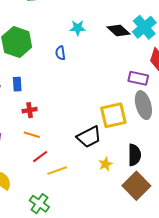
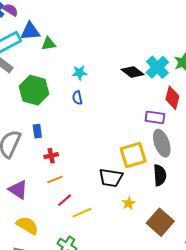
cyan star: (78, 28) -> (80, 73), moved
orange line: (32, 135) -> (55, 180), turned -35
black trapezoid: (89, 137) -> (111, 178), turned 40
black semicircle: (134, 155) -> (160, 175), moved

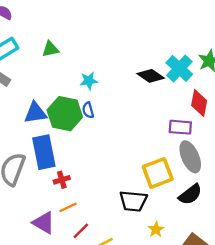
blue triangle: (30, 31) -> (35, 113), moved
green hexagon: (34, 90) -> (65, 114), moved
blue rectangle: (37, 131) -> (44, 152), size x2.0
black semicircle: (160, 175) -> (190, 194), turned 60
purple triangle: (18, 190) -> (44, 223), moved

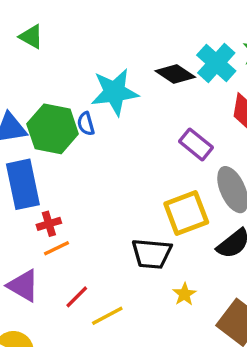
green triangle: (50, 49) -> (31, 37), turned 42
cyan star: (89, 81) -> (115, 92), moved, size x1.8
purple rectangle: (180, 127) -> (196, 144), moved, turned 35
orange line: (68, 207) -> (56, 248), moved

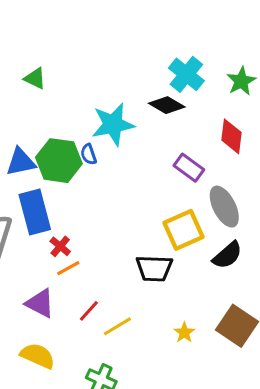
cyan cross: (216, 63) -> (186, 74), moved
red cross: (49, 224) -> (60, 246), turned -30
yellow star: (184, 294) -> (184, 333), moved

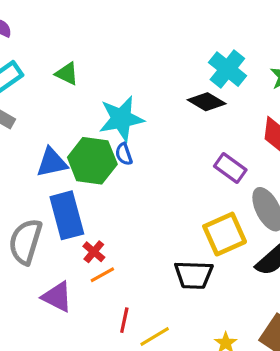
cyan star: (113, 124) -> (121, 119), moved
purple triangle: (40, 303) -> (57, 297), moved
red line: (89, 311) -> (124, 320), turned -30

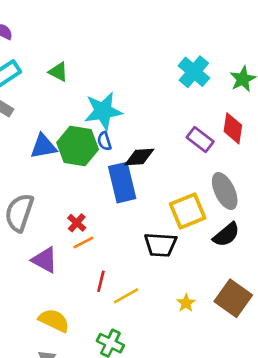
black diamond: (207, 102) -> (139, 157), moved, turned -36
purple rectangle: (230, 168) -> (200, 139), moved
blue rectangle: (67, 215) -> (122, 183), moved

